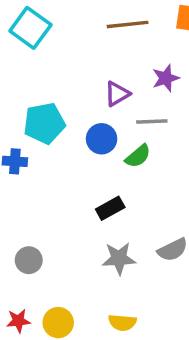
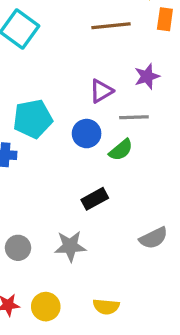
gray star: (119, 258) -> (70, 246), moved

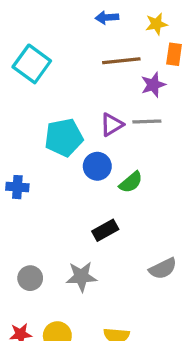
purple star: (147, 76) -> (153, 85), moved
gray line: (134, 117) -> (147, 121), moved
cyan pentagon: (33, 119) -> (64, 137), moved

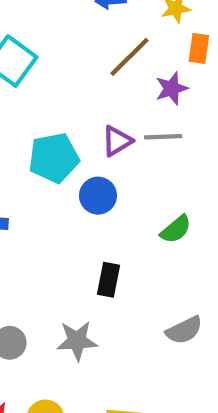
brown line: (121, 61) -> (130, 57), turned -39
green semicircle: (131, 182) -> (176, 229), moved
black rectangle: (105, 230) -> (108, 280), turned -50

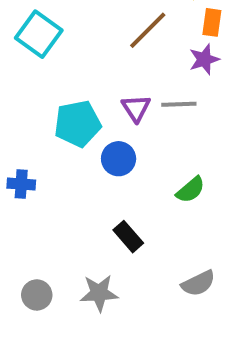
purple star: (172, 88) -> (204, 59), moved
purple triangle: (117, 141) -> (136, 108), turned -32
black rectangle: (108, 280) -> (128, 237), turned -52

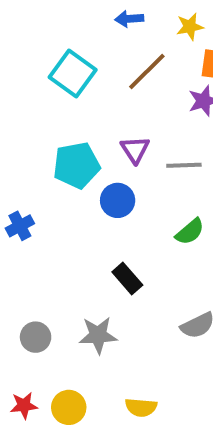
cyan square: (39, 34) -> (73, 73), moved
gray line: (179, 104) -> (184, 165), moved
blue cross: (21, 184) -> (20, 226), turned -32

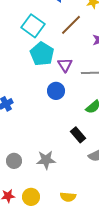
cyan pentagon: (77, 165) -> (42, 54), moved, turned -30
black rectangle: (127, 279) -> (78, 135), moved

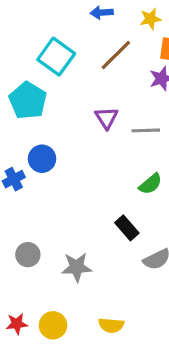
cyan pentagon: (42, 54) -> (28, 101), moved
blue circle: (56, 91) -> (42, 159), moved
gray circle: (14, 161) -> (28, 255), moved

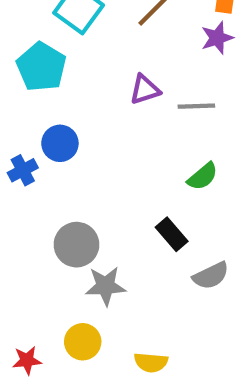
purple triangle: (106, 118) -> (145, 90), turned 45
gray circle: (28, 255) -> (76, 245), moved, size x1.4
yellow circle: (53, 325) -> (83, 342), moved

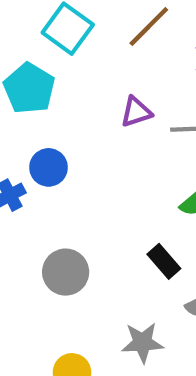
gray star: (105, 286) -> (142, 343), moved

